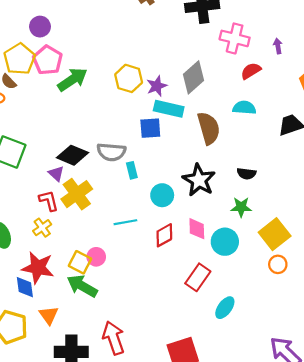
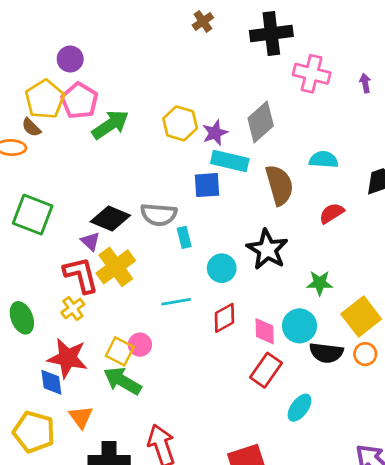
red semicircle: (251, 71) -> (332, 213), moved
black semicircle: (246, 174) -> (326, 353), moved, size x1.4
red L-shape: (49, 201) -> (81, 275), size x1.4
pink diamond: (197, 229) -> (265, 331), moved

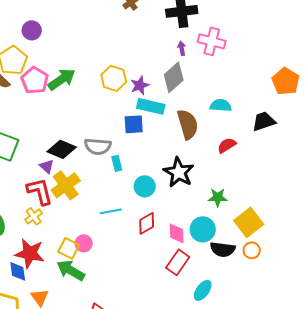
purple arrow: (365, 83) -> (182, 48), moved
pink pentagon: (80, 101) -> (35, 80), moved

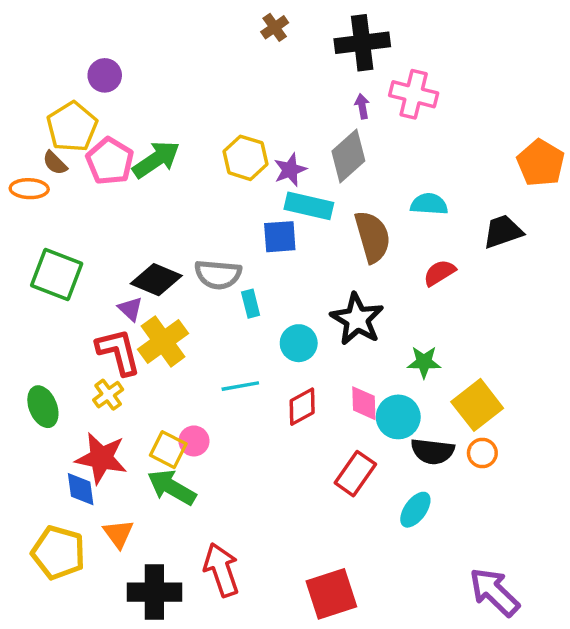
pink diamond: (177, 233) -> (364, 403), moved
cyan ellipse: (203, 290) -> (415, 510), moved

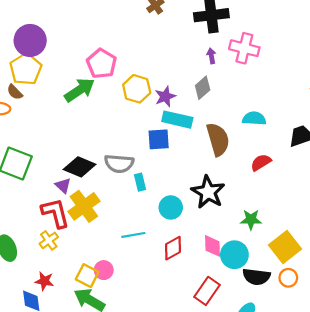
purple circle: (105, 75) -> (30, 40), moved, size x1.5
gray diamond: (348, 156) -> (203, 88), size x0.7
pink pentagon: (110, 161) -> (102, 64), moved
red star: (101, 458) -> (44, 281), size x0.6

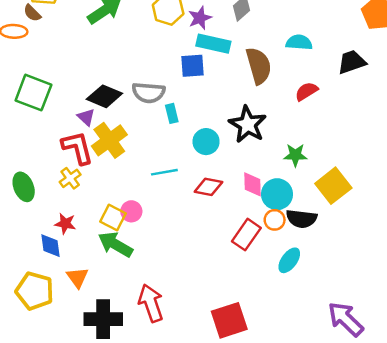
red diamond: (173, 248) -> (208, 187), turned 40
orange circle: (288, 278) -> (275, 220), moved

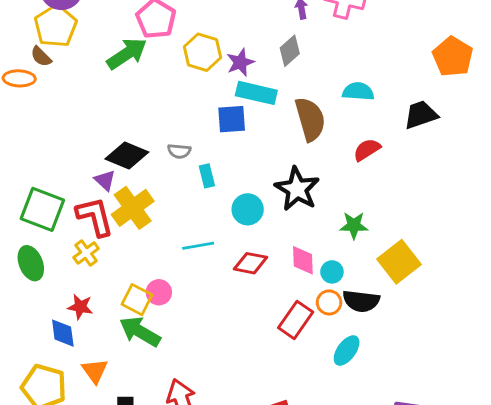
green square: (33, 93) -> (42, 209), moved
gray semicircle: (148, 93) -> (179, 151), size x0.6
cyan circle: (277, 194) -> (332, 272), size x0.6

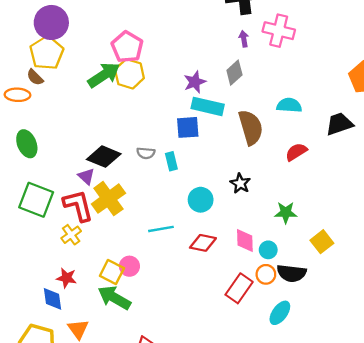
yellow hexagon: (202, 52) -> (129, 74), moved
cyan rectangle: (207, 176) -> (171, 161), moved
black star: (297, 189) -> (240, 183), size x0.6
yellow square: (399, 262) -> (322, 242), size x0.7
green ellipse: (31, 263) -> (27, 144), moved

